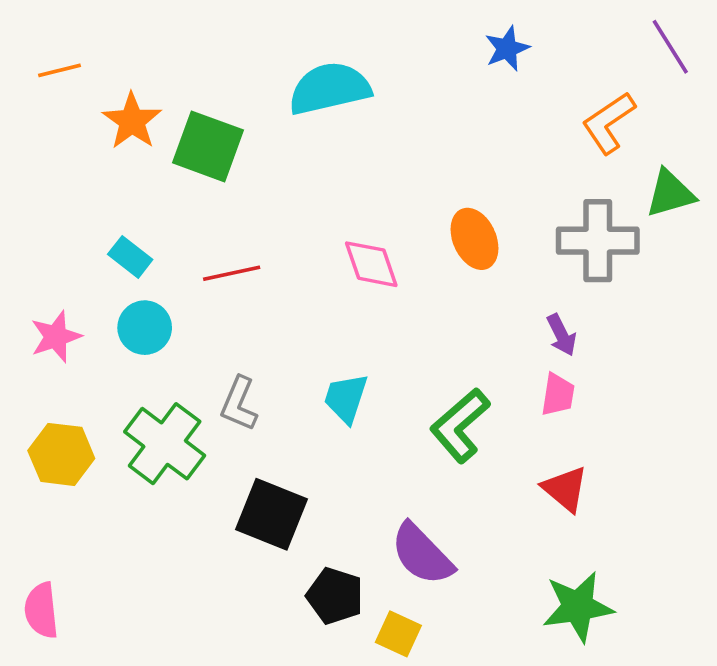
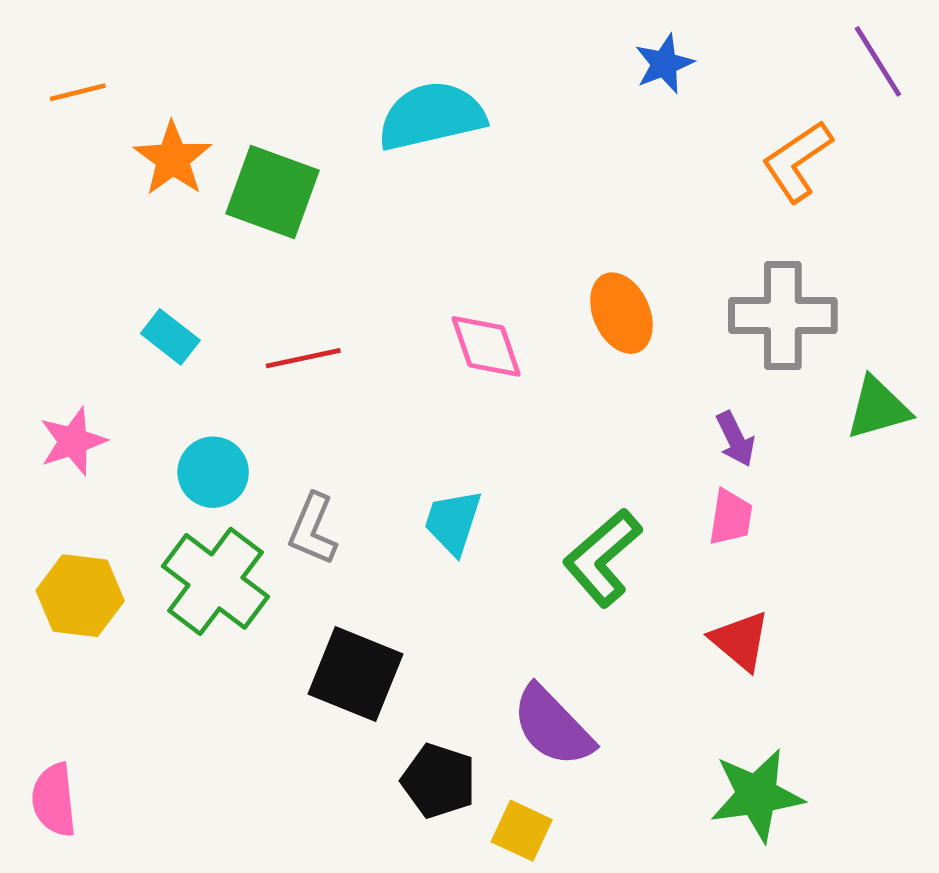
green triangle: (670, 194) -> (878, 408), moved
cyan circle: (145, 328) -> (213, 472), moved

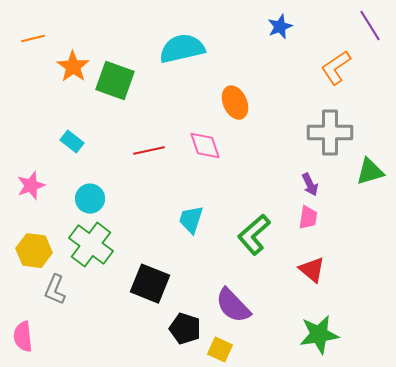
orange ellipse: (621, 313) -> (235, 103), moved
red line: (303, 358) -> (149, 151), moved
gray L-shape: (313, 529) -> (55, 290), moved

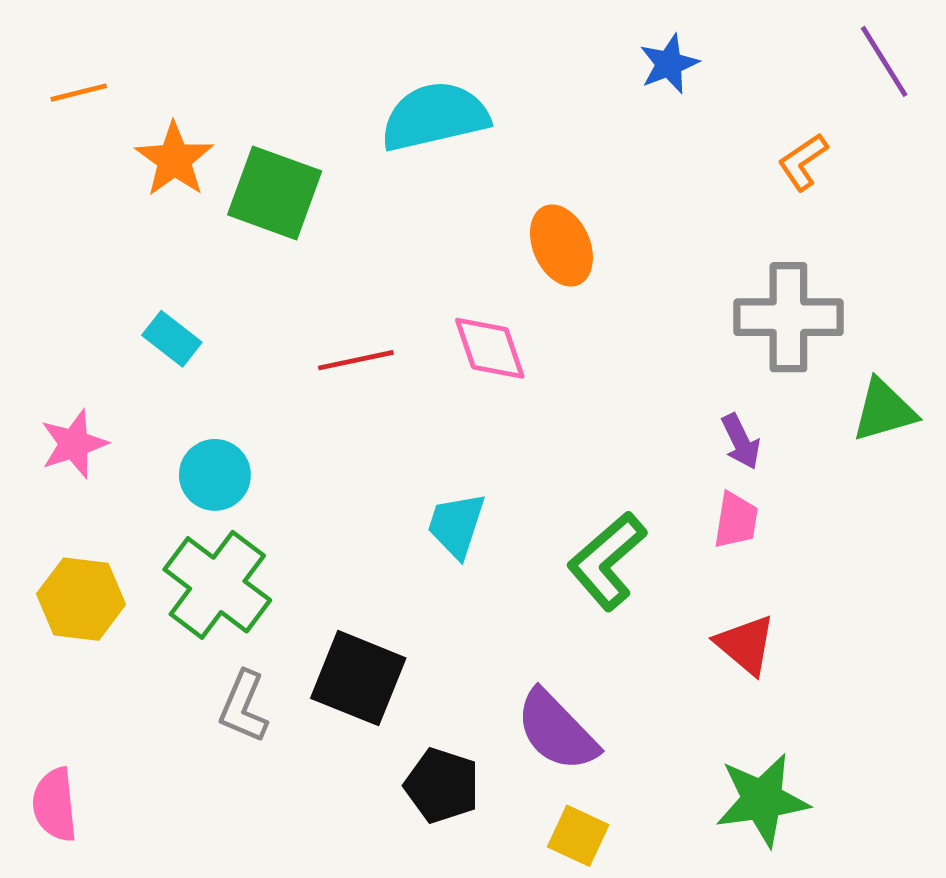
orange L-shape: (336, 68) -> (803, 162), size x0.7
gray L-shape: (55, 290) -> (244, 707), moved
yellow square: (220, 350) -> (578, 836), moved

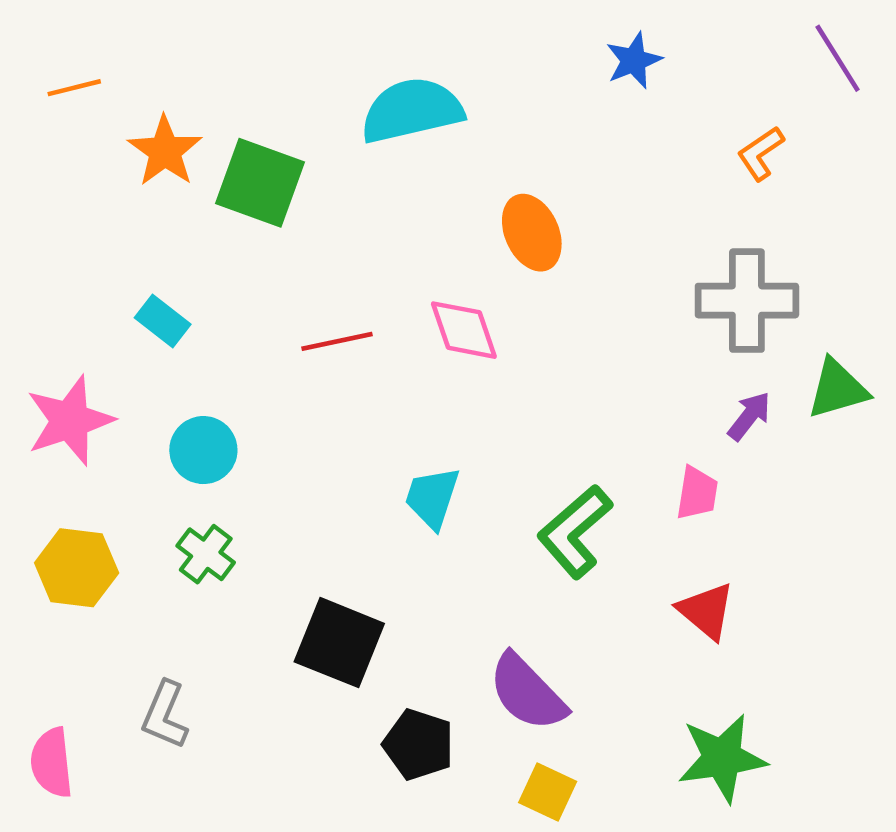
purple arrow: (741, 441) -> (749, 416), moved, turned -116
pink star: (74, 444) -> (70, 421), size x1.4
green cross: (217, 585) -> (206, 554), size x0.6
gray L-shape: (244, 707) -> (165, 715), moved

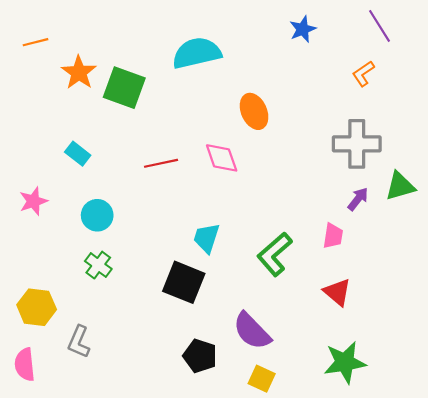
purple line: (838, 58) -> (380, 26), moved
pink star: (70, 421) -> (33, 201), size x0.7
yellow hexagon: (77, 568) -> (37, 307), moved
black square: (339, 643) -> (184, 282), moved

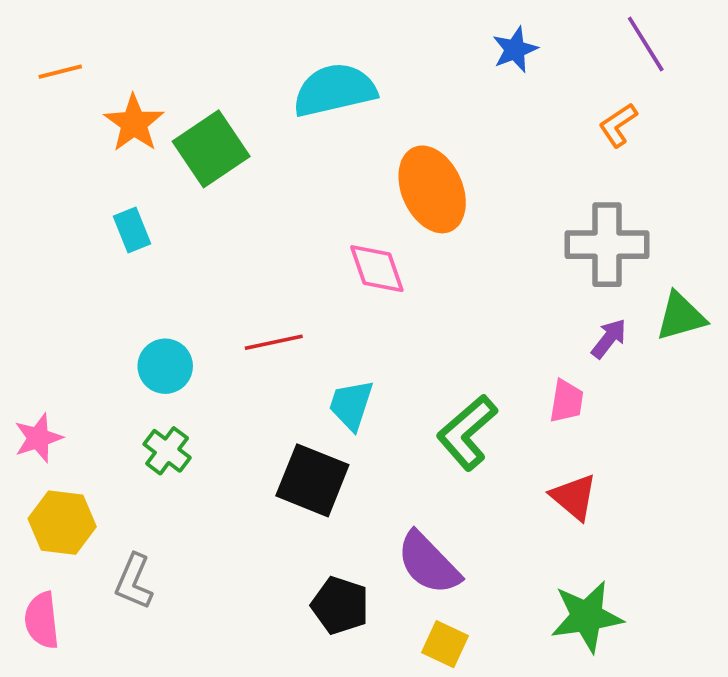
green square: (124, 88) -> (211, 149), turned 36
orange ellipse: (254, 111) -> (432, 189), size x1.4
cyan rectangle: (78, 154) -> (132, 230), moved, turned 30
red line: (161, 163) -> (274, 342), moved
pink star: (33, 201) -> (38, 438), moved

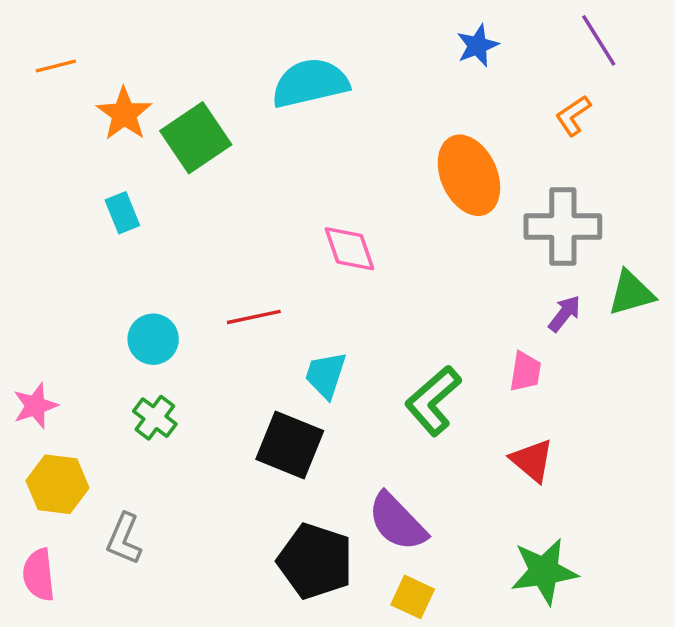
orange ellipse: (432, 189) -> (469, 175), moved
black pentagon: (340, 605) -> (315, 561), size x1.4

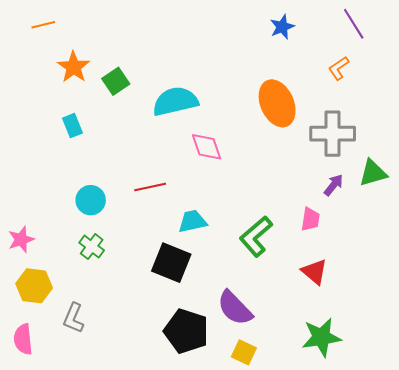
orange line: (56, 66) -> (43, 25), moved
cyan semicircle: (310, 83) -> (175, 101), moved
green square: (196, 138) -> (116, 81), size x0.7
cyan trapezoid: (326, 375) -> (192, 221), turned 60

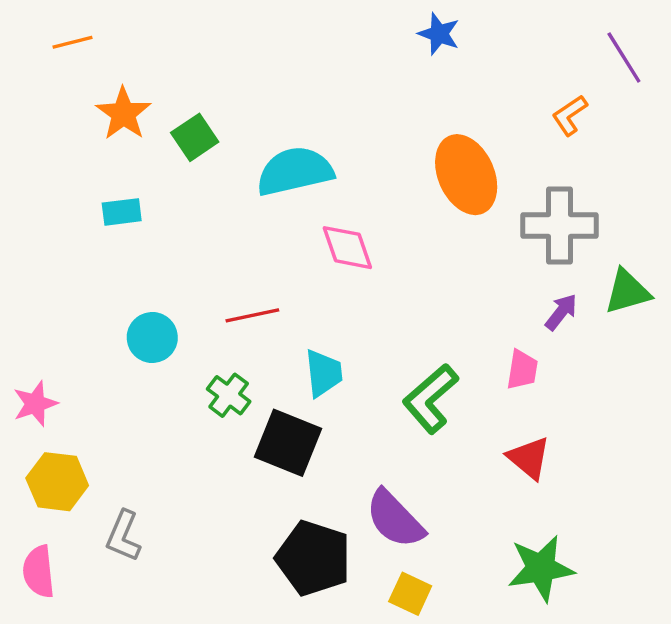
purple line: (354, 24) -> (624, 58), moved
blue star: (282, 27) -> (439, 34), moved, turned -30
cyan rectangle: (72, 126) -> (122, 212), turned -75
cyan trapezoid: (192, 221) -> (324, 373), turned 96
green cross: (92, 247) -> (229, 395), moved

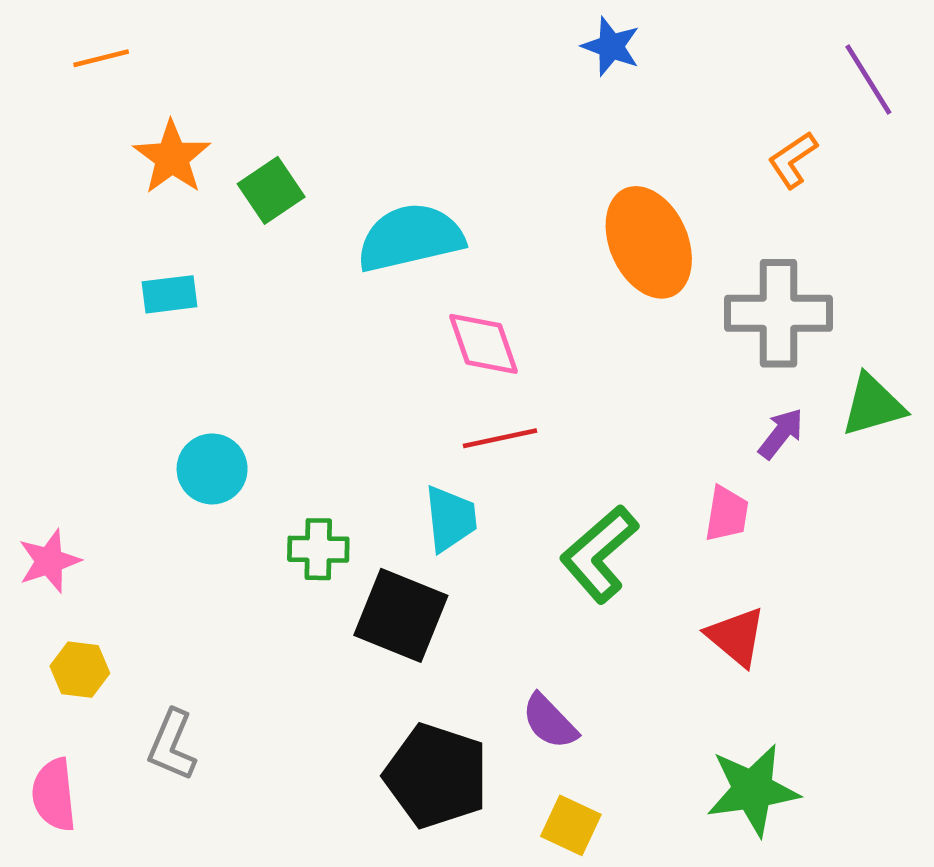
red line: (252, 315) -> (500, 438), moved
green cross: (229, 395) -> (318, 549), turned -36
yellow hexagon: (57, 482) -> (80, 670), size x0.7
purple semicircle: (395, 519) -> (550, 722), size x0.7

